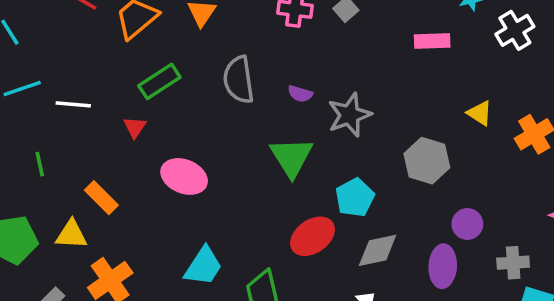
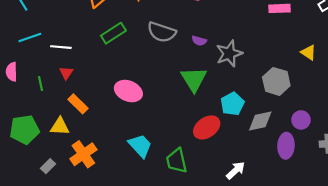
gray semicircle: (239, 80) -> (162, 32), turned -64
red triangle: (135, 127) -> (66, 73), moved
gray diamond: (378, 250) -> (260, 121), moved
cyan trapezoid: (203, 266) -> (140, 146), turned -76

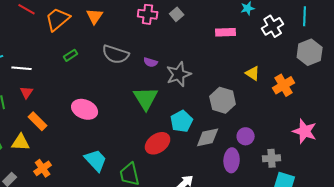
green rectangle: (113, 33) -> (71, 55), size x0.6
orange cross: (83, 154) -> (43, 168), size x0.7

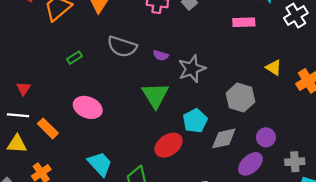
green rectangle: (71, 55) -> (74, 58), moved
white line: (22, 68) -> (18, 115), moved
orange rectangle: (38, 121) -> (48, 128), moved
purple ellipse: (232, 160) -> (250, 164), turned 45

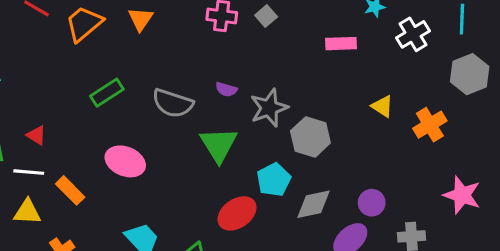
gray semicircle: (122, 47) -> (173, 103), moved
green rectangle: (74, 58) -> (107, 93), size x1.5
red triangle: (23, 89) -> (36, 135), turned -32
gray hexagon: (240, 97) -> (310, 137), moved

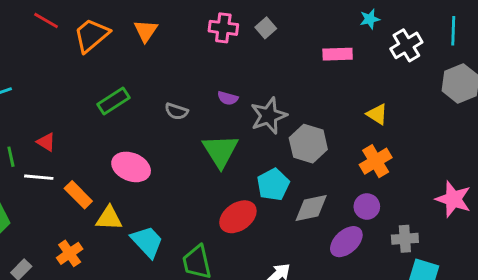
gray semicircle: (173, 103) -> (176, 111), size x0.6
orange cross: (430, 125) -> (376, 161), moved
yellow triangle: (27, 212) -> (109, 218), moved

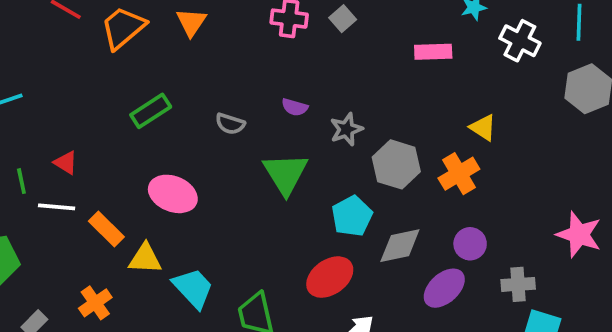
white cross: (406, 45) -> (520, 41), turned -32
gray star: (269, 116) -> (346, 129), size x0.7
orange cross: (376, 161) -> (459, 174), moved
red ellipse: (238, 217) -> (330, 277), moved

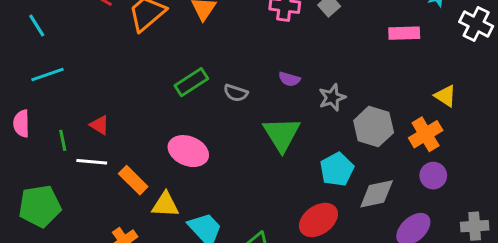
green rectangle: (151, 111) -> (191, 82), moved
purple circle: (470, 244) -> (433, 176), moved

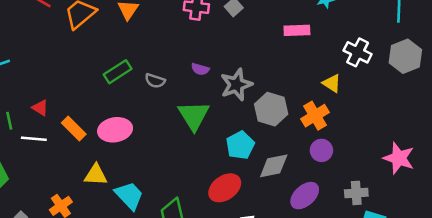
white cross: (476, 24) -> (358, 52), moved
gray star: (332, 97) -> (236, 85), size x1.4
pink ellipse: (188, 151) -> (115, 130), turned -32
orange rectangle: (133, 180) -> (74, 128), moved

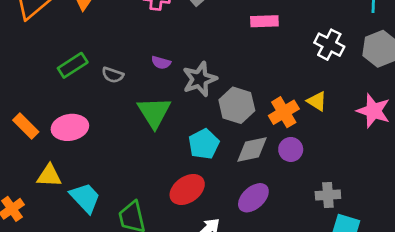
yellow triangle: (332, 83) -> (317, 101), moved
pink star: (399, 158) -> (373, 111), moved
gray diamond: (274, 166) -> (252, 149), moved
purple ellipse: (305, 196) -> (253, 198), moved

